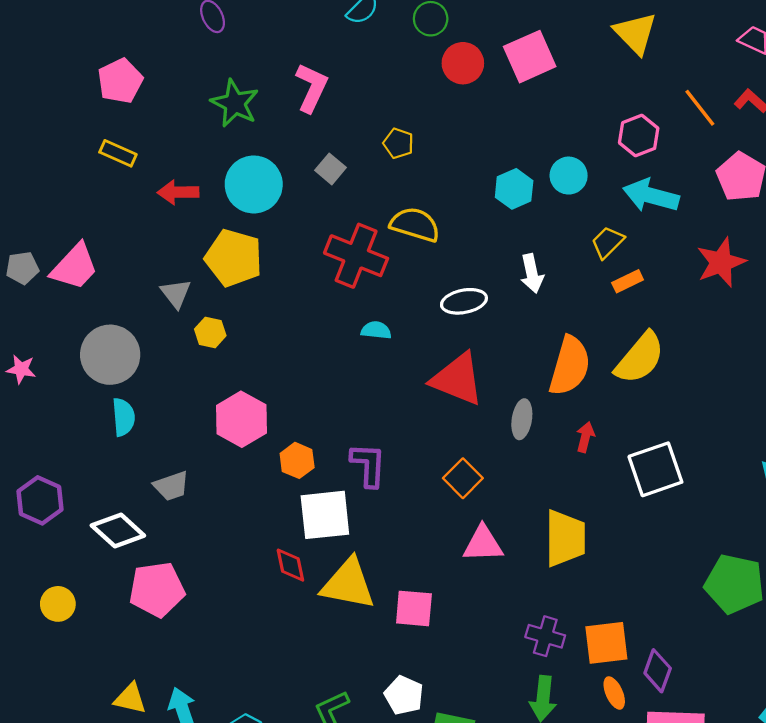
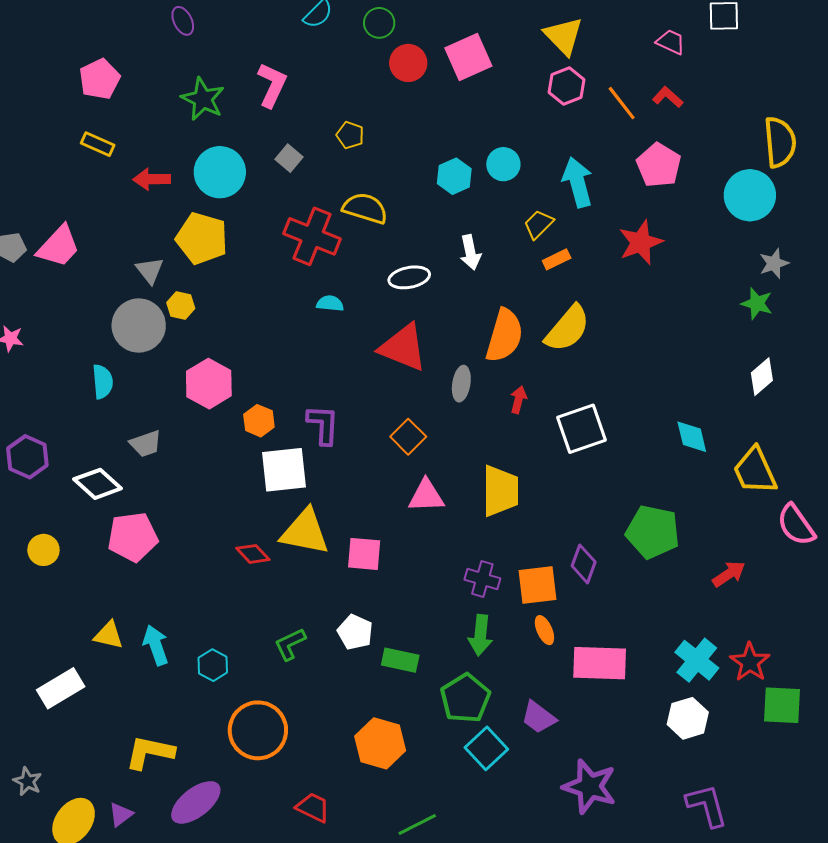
pink hexagon: (639, 136) -> (567, 86), moved
cyan arrow: (651, 196) -> (578, 182), turned 60
gray circle: (110, 355) -> (139, 325), moved
red diamond: (290, 565) -> (253, 554), moved, turned -32
purple diamond: (658, 671) -> (584, 564), moved

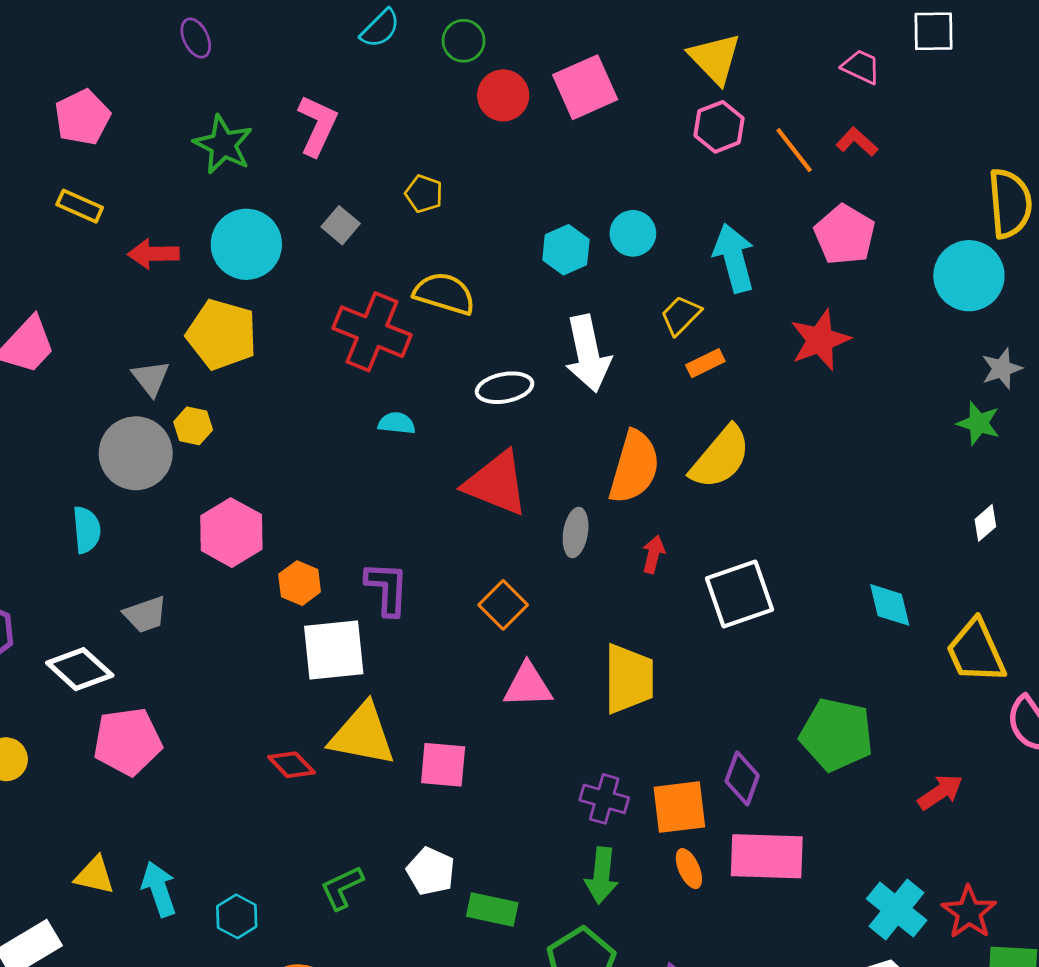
white arrow: (470, 252) -> (588, 354), size x1.6
white diamond: (762, 377) -> (985, 523), size x0.7
pink rectangle: (600, 663) -> (767, 856), moved

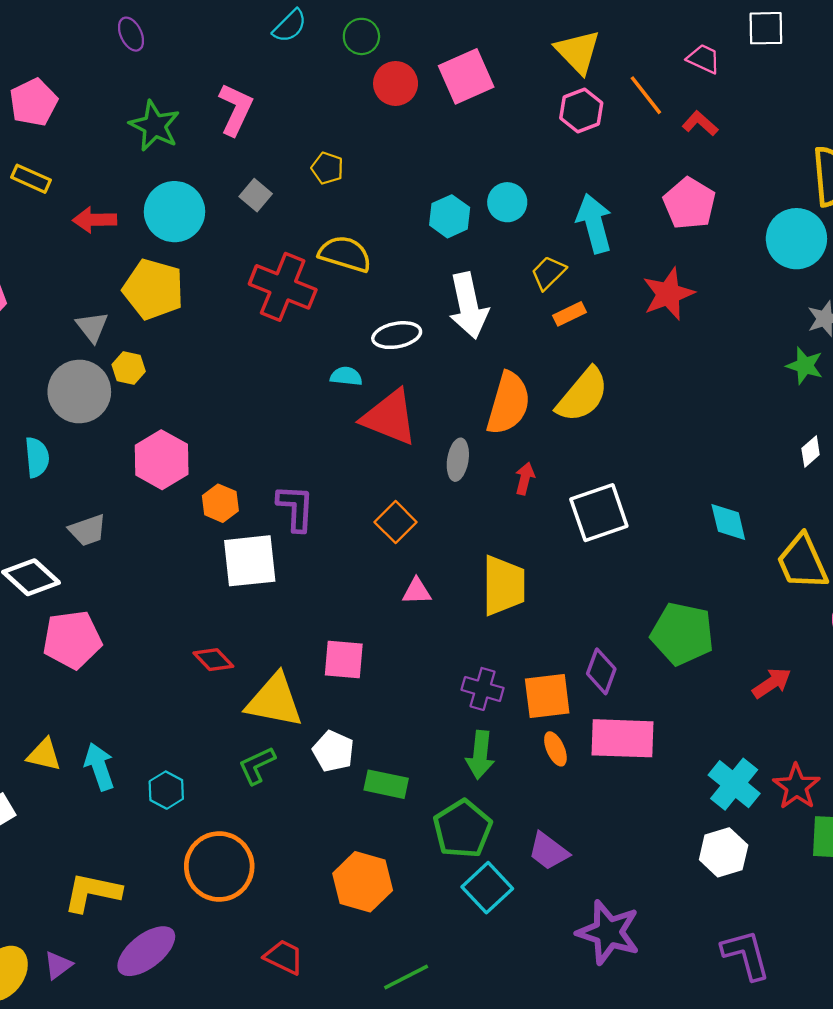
orange line: (794, 150) -> (646, 95), moved
cyan semicircle: (397, 423) -> (346, 376), moved
pink triangle: (528, 686) -> (417, 591), size x0.7
yellow triangle: (362, 735) -> (274, 701), moved

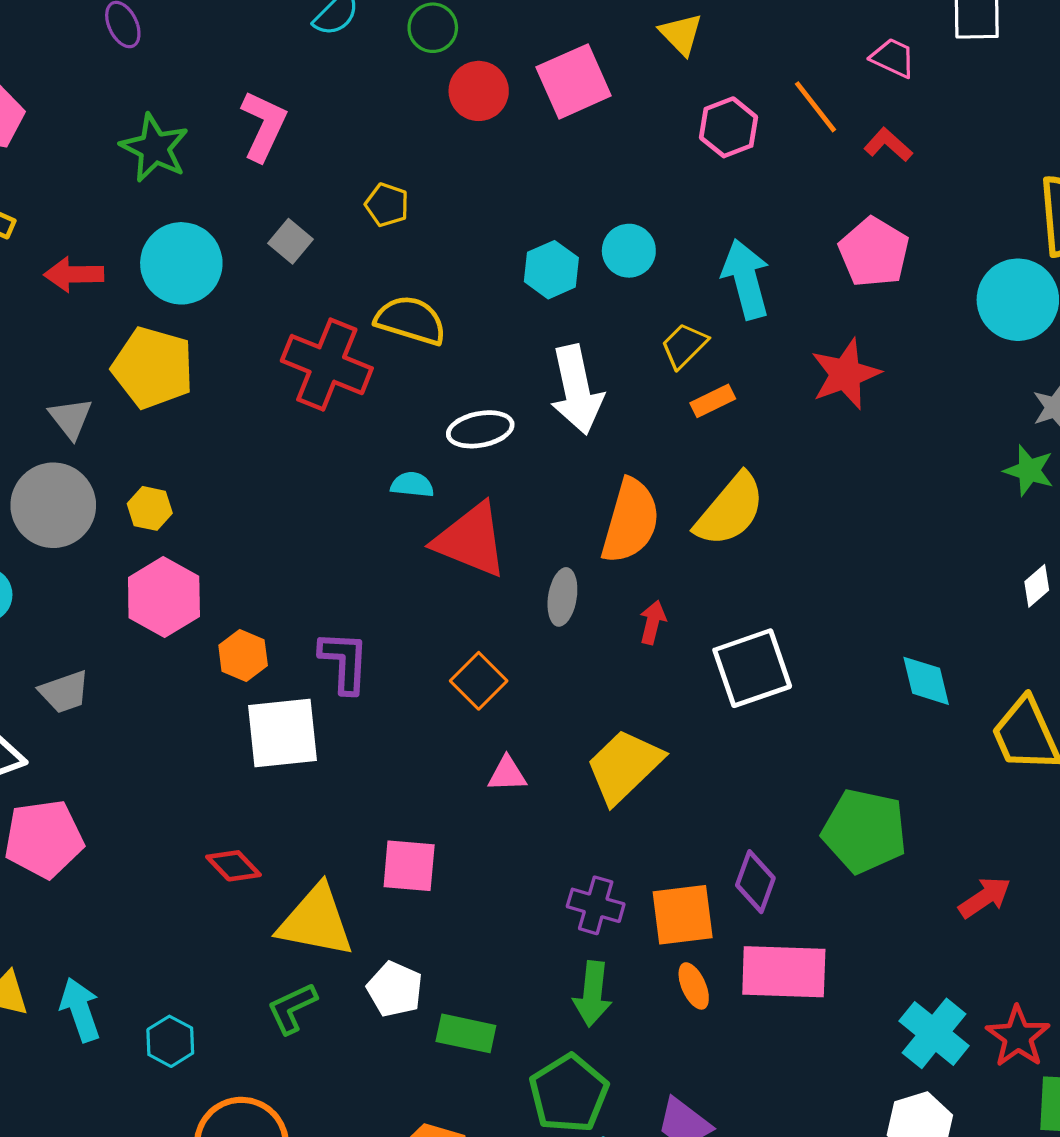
yellow triangle: (578, 52) -> (681, 34), moved, size x0.7
yellow hexagon: (129, 368) -> (150, 508), moved
yellow trapezoid: (504, 585) -> (624, 766), turned -134

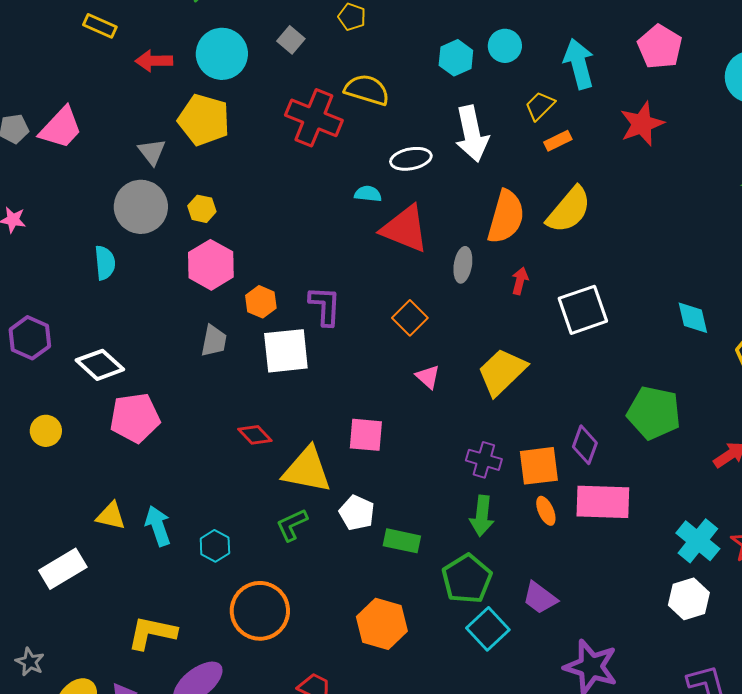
gray trapezoid: (64, 692) -> (214, 341), moved, turned -60
pink triangle: (507, 774) -> (428, 377), turned 44

